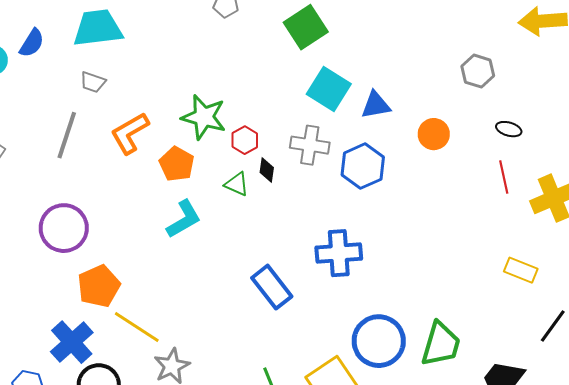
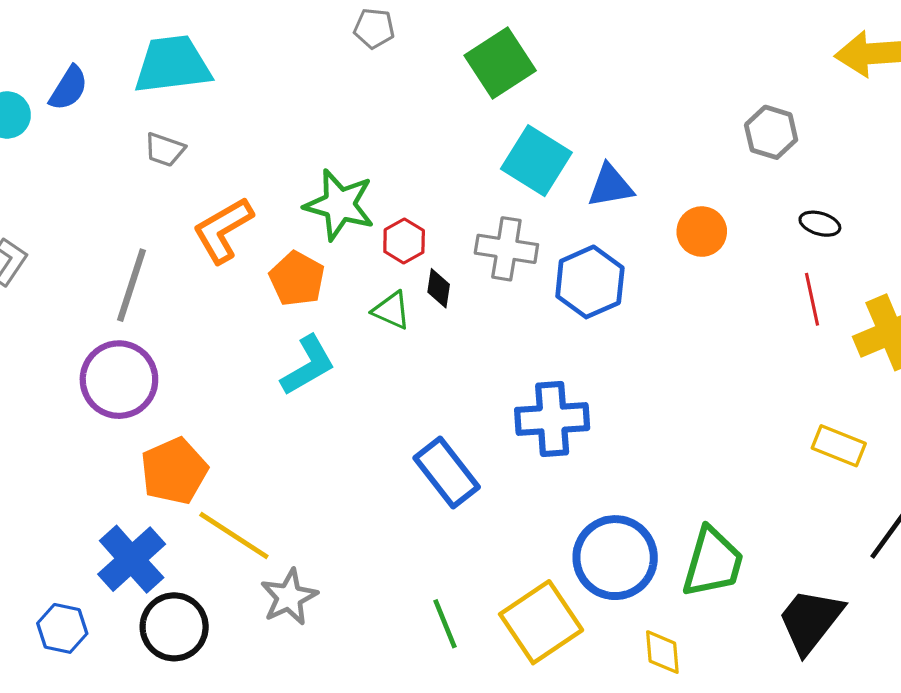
gray line: (67, 135) -> (132, 285), moved

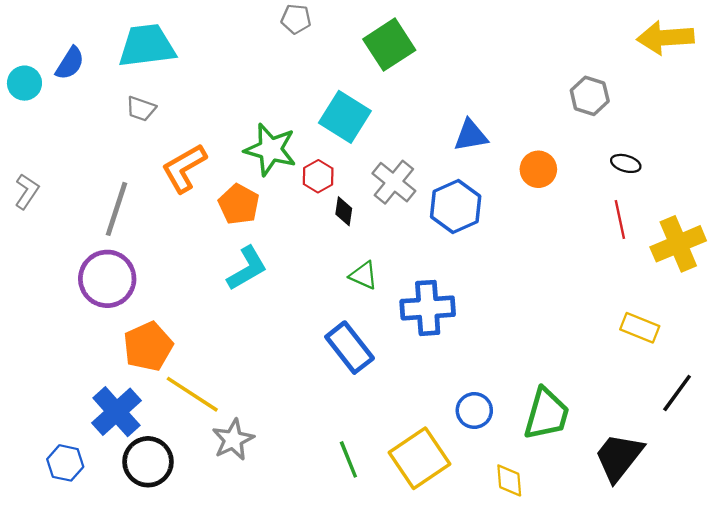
cyan square: (536, 161) -> (345, 117), moved
gray cross: (506, 249) -> (394, 182), turned 30
green triangle: (391, 310) -> (364, 275), moved
blue circle: (615, 558) -> (474, 410), size x0.6

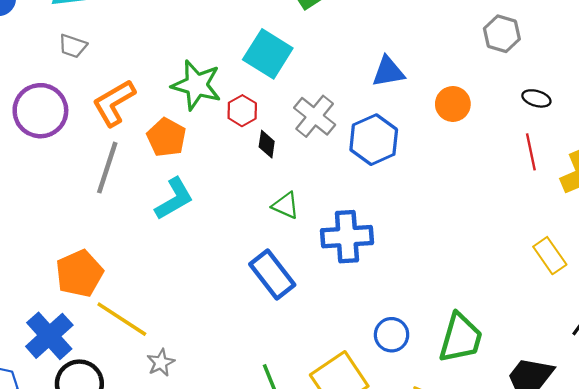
gray line: (117, 209) -> (107, 168), moved
purple circle: (107, 279) -> (40, 111), moved
yellow rectangle: (640, 328) -> (550, 256), turned 33
gray star: (233, 440) -> (161, 363), size x0.7

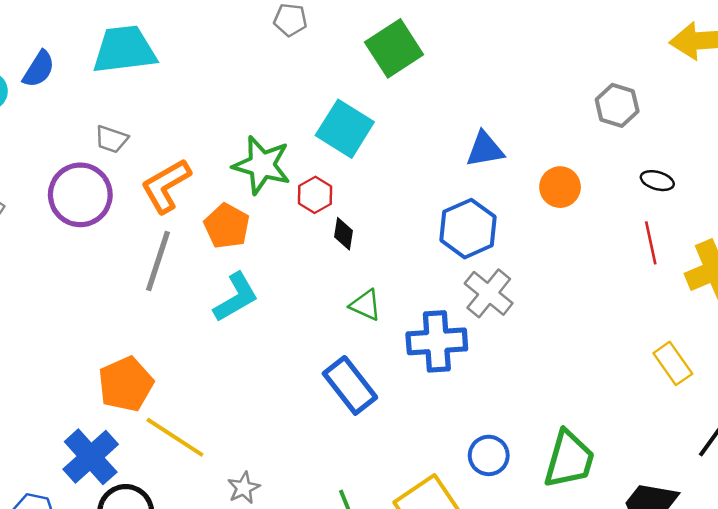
gray trapezoid: (73, 46) -> (111, 139), moved
gray cross: (315, 116) -> (489, 293), moved
gray star: (161, 363) -> (244, 488), moved

